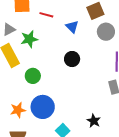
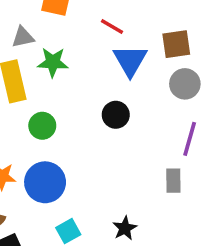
red line: (46, 15) -> (112, 27), moved
blue triangle: (72, 27) -> (130, 61), size x1.5

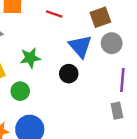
blue triangle: (130, 61) -> (80, 46), moved
green star: (53, 62) -> (30, 58), moved

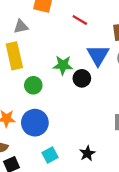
green star: (30, 58) -> (63, 65), moved

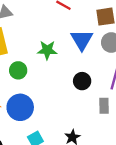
black circle: (82, 78) -> (82, 81), moved

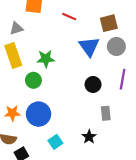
green star: (47, 50) -> (46, 59), moved
gray rectangle: (104, 106) -> (106, 113), moved

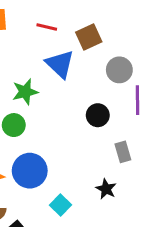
brown square: (109, 23) -> (89, 37), moved
gray circle: (116, 46) -> (119, 70), moved
blue triangle: (89, 47) -> (60, 64), moved

